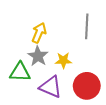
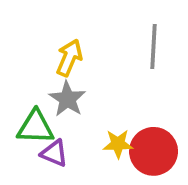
yellow star: (63, 60) -> (118, 144), moved
purple triangle: (51, 87) -> (54, 153), moved, size x0.7

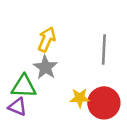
gray line: (154, 46) -> (104, 50), moved
purple triangle: (54, 153) -> (17, 107), moved

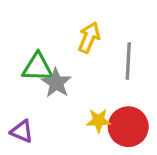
yellow arrow: (47, 39) -> (89, 37), moved
green triangle: (24, 86) -> (37, 67), moved

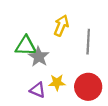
yellow star: (99, 120) -> (57, 82), moved
purple triangle: (22, 131) -> (38, 90), moved

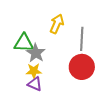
yellow star: (57, 82) -> (34, 71), moved
red circle: (88, 87) -> (82, 67), moved

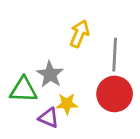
green triangle: (24, 43) -> (23, 90), moved
yellow star: (34, 71) -> (67, 104), moved

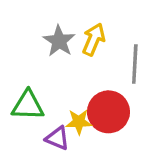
gray star: (50, 74) -> (59, 41), moved
red circle: (115, 94) -> (108, 112), moved

